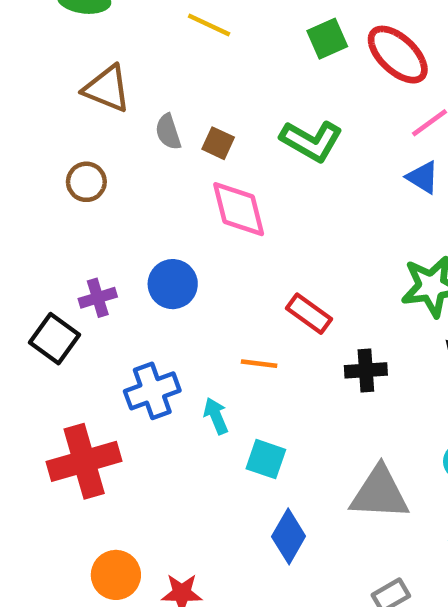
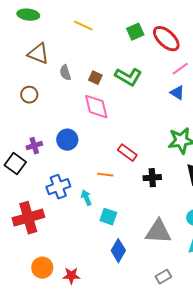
brown square: (218, 143) -> (95, 78), moved

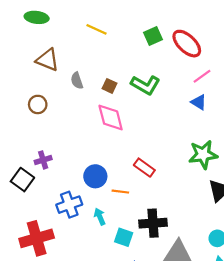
blue circle: (67, 140) -> (95, 176), moved
black cross: (152, 178) -> (153, 223), moved, size x1.4

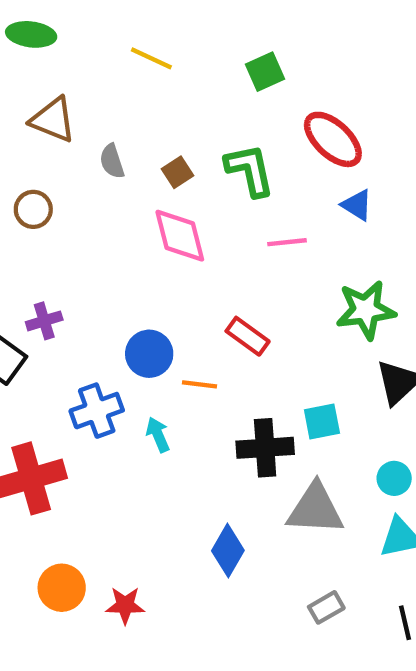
red ellipse: (187, 44) -> (333, 139), moved
pink line: (202, 76) -> (287, 242), moved, turned 30
green L-shape: (145, 85) -> (250, 170), turned -132
brown square: (109, 86) -> (178, 172), turned 32
cyan square: (124, 237) -> (322, 422), moved, turned -30

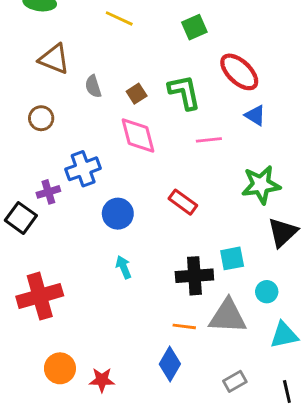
orange line: (199, 384) -> (184, 326), moved
blue cross: (97, 411) -> (83, 169), moved
cyan circle: (394, 478) -> (267, 292), moved
blue diamond: (228, 551) -> (170, 364), moved

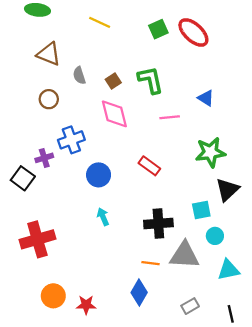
red ellipse: (239, 72) -> (193, 32), moved
brown circle: (41, 118) -> (49, 99), moved
cyan square: (232, 258) -> (201, 210), moved

